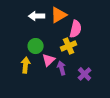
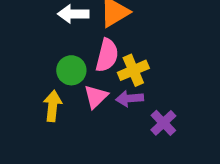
pink semicircle: (76, 29) -> (107, 55), moved
purple arrow: (62, 68) -> (130, 98), moved, turned -80

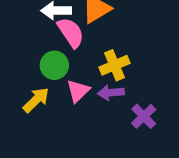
pink semicircle: (107, 55) -> (71, 32), moved, turned -48
yellow arrow: (53, 106) -> (36, 100), turned 40

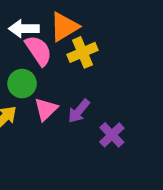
yellow cross: (115, 65) -> (83, 52), moved
purple arrow: (111, 93) -> (79, 111), turned -45

